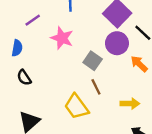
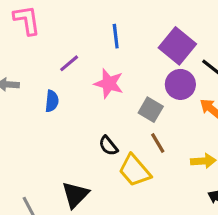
black semicircle: (24, 78) -> (108, 146), moved

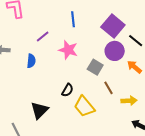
brown line: (158, 143) -> (108, 88), moved
black semicircle: (108, 146) -> (67, 90), turned -112
black triangle: (75, 195) -> (39, 110), moved

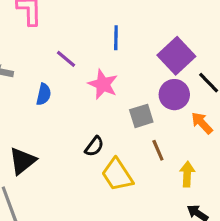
purple line: (43, 37) -> (66, 59), turned 72
gray square: (95, 67) -> (141, 116), turned 35
yellow arrow: (129, 101) -> (187, 174), turned -91
black triangle: (39, 110) -> (22, 161), moved

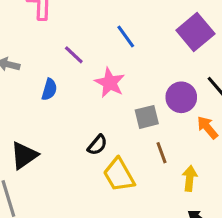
blue line: (116, 38) -> (126, 36), turned -40
purple square: (176, 56) -> (195, 32), moved

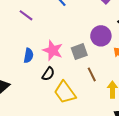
pink star: (110, 83) -> (53, 50), moved
blue semicircle: (49, 89) -> (28, 56), moved

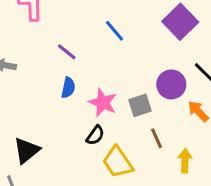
blue semicircle: (28, 56) -> (68, 88), moved

